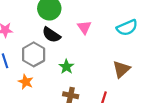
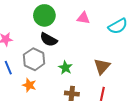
pink triangle: (84, 27) -> (83, 18), moved, turned -40
brown triangle: (121, 69) -> (102, 66), moved

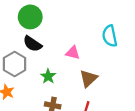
pink triangle: (83, 18) -> (73, 53), moved
cyan semicircle: (118, 26) -> (110, 36), turned 102

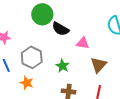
black semicircle: (32, 44) -> (61, 29), moved

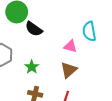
pink triangle: (83, 43) -> (70, 46), moved

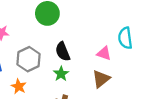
black semicircle: (34, 29) -> (63, 52), moved, turned 30

